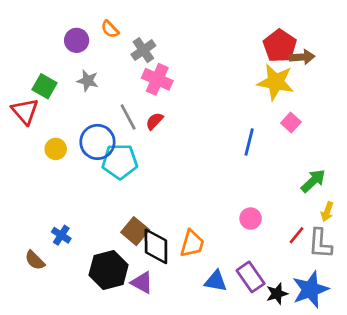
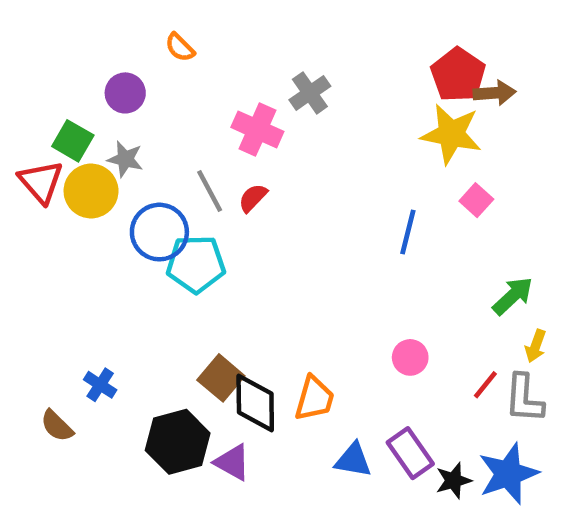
purple circle: (77, 40) -> (125, 93), moved
gray cross: (143, 50) -> (310, 93), moved
gray star: (88, 81) -> (125, 159), moved
yellow circle: (56, 149) -> (91, 191), moved, size x1.5

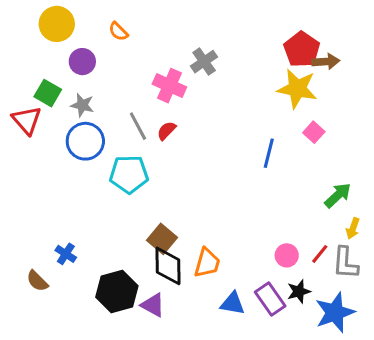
yellow circle: (91, 191) -> (57, 24), moved
blue circle: (159, 232) -> (85, 141), moved
pink circle: (410, 357) -> (287, 255), moved
brown square: (221, 378) -> (162, 239), moved
black star: (453, 481) -> (299, 291), moved

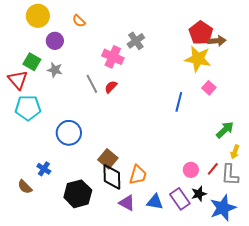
blue circle: (85, 141) -> (69, 133), moved
cyan pentagon: (129, 174) -> (28, 108), moved
purple triangle: (153, 305) -> (127, 203), moved

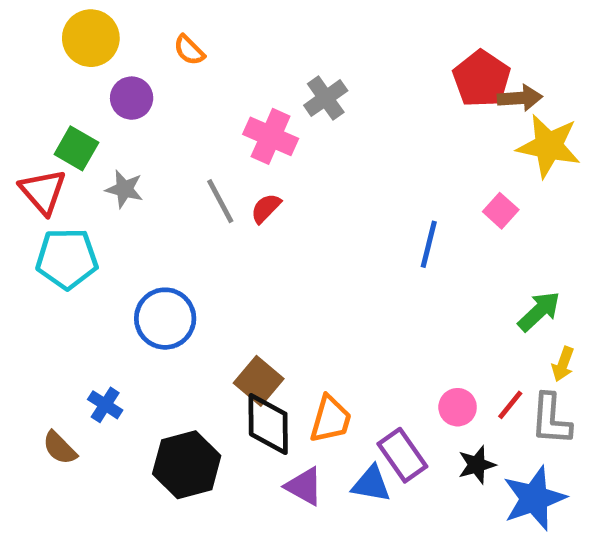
yellow star: (198, 59) -> (549, 146), moved
gray star: (55, 70) -> (124, 189), moved
purple rectangle: (180, 199) -> (402, 455), moved

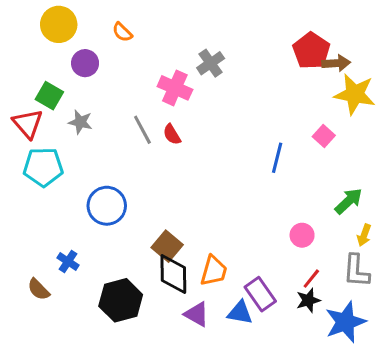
red semicircle: (266, 208) -> (172, 134), turned -75
red line: (510, 405) -> (311, 279), moved
pink circle: (458, 407) -> (302, 235), moved

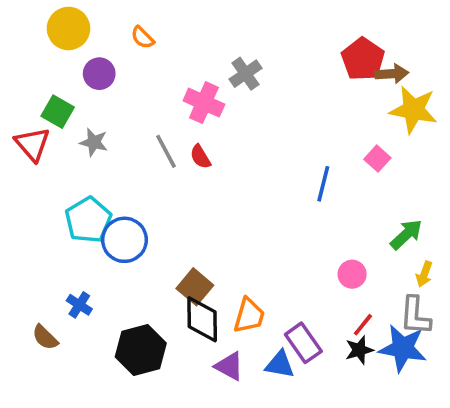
cyan pentagon: (43, 167) -> (88, 220), moved, turned -30
blue star: (345, 322) -> (403, 348), moved, turned 30

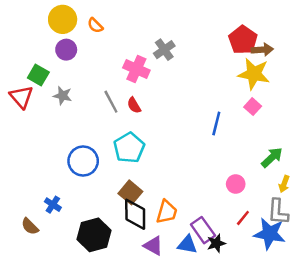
yellow circle: (68, 28) -> (63, 19), moved
yellow star: (413, 110) -> (254, 74), moved
cyan pentagon: (88, 220) -> (129, 148), moved
black star: (359, 350) -> (216, 243), moved

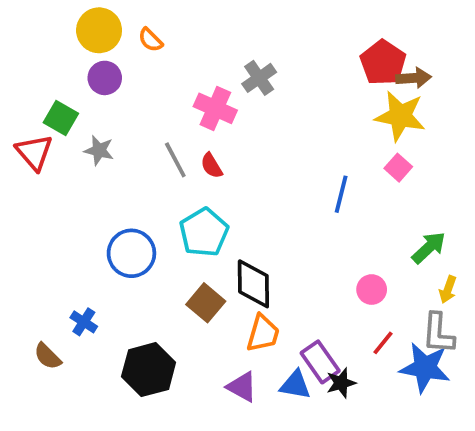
black diamond: (135, 214) -> (253, 284), moved

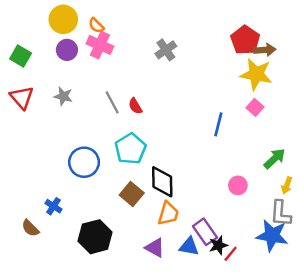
pink cross: (215, 108) -> (100, 45), moved
green square: (61, 118) -> (21, 56), moved
red line: (383, 343) -> (231, 254), moved

